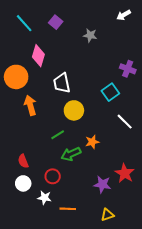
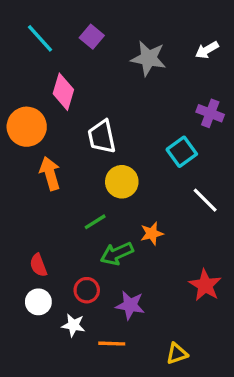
white arrow: (124, 15) -> (207, 50), moved
gray star: (90, 35) -> (148, 58), size x1.5
purple star: (102, 184) -> (130, 305), moved

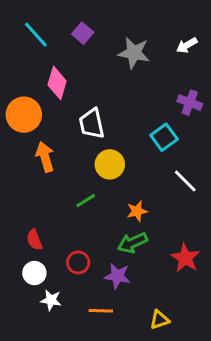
green arrow: (117, 253) -> (132, 243), moved
white star: (73, 325) -> (51, 300), moved

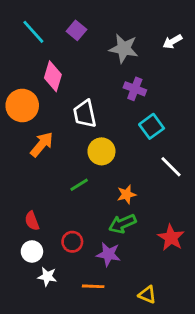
purple cross: (190, 103) -> (135, 89), moved
orange arrow: (45, 157) -> (42, 144), turned 56
yellow triangle: (160, 320) -> (147, 295), turned 42

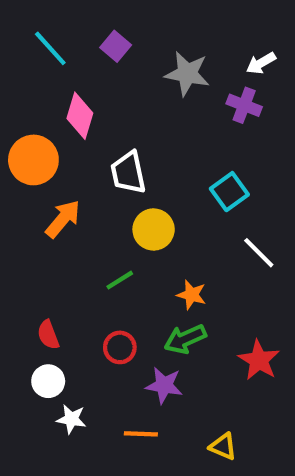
purple cross: (135, 89) -> (244, 105), moved
orange star: (127, 194) -> (191, 295), turned 30
red circle: (72, 242) -> (120, 347), moved

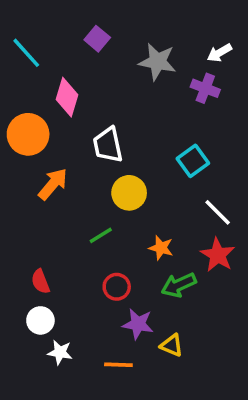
cyan line: (50, 48) -> (26, 53), moved
green arrow: (185, 339) -> (179, 285), moved
red circle: (120, 347) -> (117, 287), moved
red star: (259, 360) -> (218, 255), moved
yellow triangle: (223, 446) -> (172, 345), moved

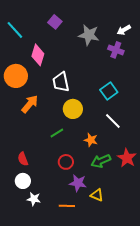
white line: (218, 212) -> (113, 121), moved
red star: (218, 255) -> (127, 158), moved

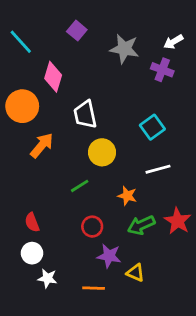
white line: (113, 121) -> (158, 169), turned -60

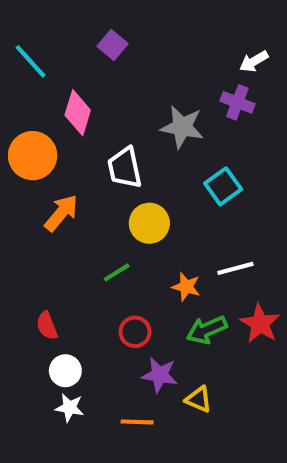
gray star: (124, 49) -> (182, 127), moved
white line: (158, 169) -> (235, 268), moved
white circle: (32, 253) -> (65, 371), moved

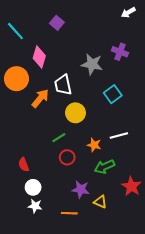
white arrow: (254, 61) -> (128, 12), moved
orange arrow: (61, 213) -> (40, 98), moved
red star: (260, 324) -> (131, 186), moved
red circle: (135, 332) -> (67, 157), moved

